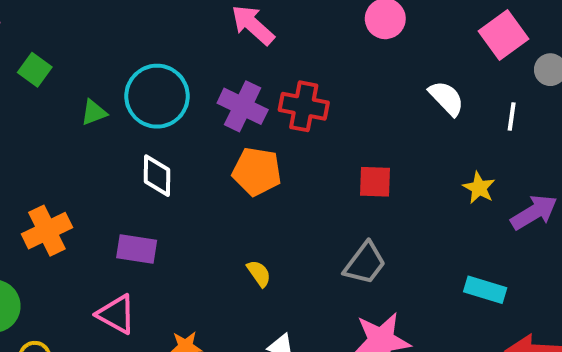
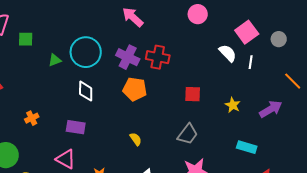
pink square: (503, 35) -> (247, 32), moved
green square: (35, 70) -> (26, 39), turned -35
white line: (512, 117) -> (251, 62), moved
yellow star: (479, 188) -> (233, 105), moved
orange cross: (47, 231) -> (32, 118), size x0.6

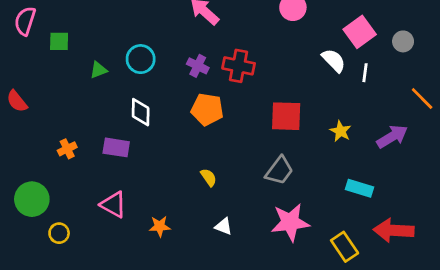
cyan circle: (86, 52) -> (141, 59), size x0.7
purple cross: (128, 57) -> (198, 66), size x0.7
red square: (193, 94) -> (286, 116), size x1.4
purple rectangle: (76, 127) -> (116, 147), moved

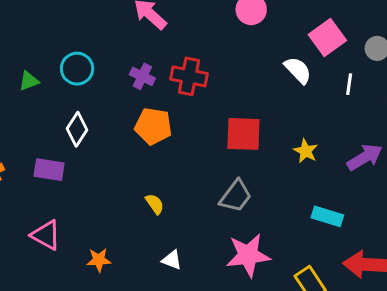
white line: (365, 73) -> (349, 84), moved
white diamond: (141, 112) -> (77, 129), turned 32

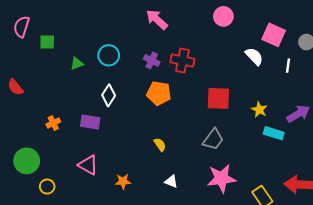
pink square: (327, 38) -> (274, 35), turned -30
cyan rectangle: (327, 216) -> (274, 133), moved

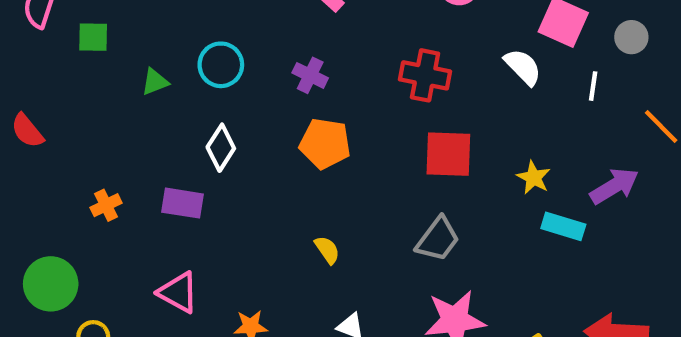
red cross: (182, 60) -> (425, 75), moved

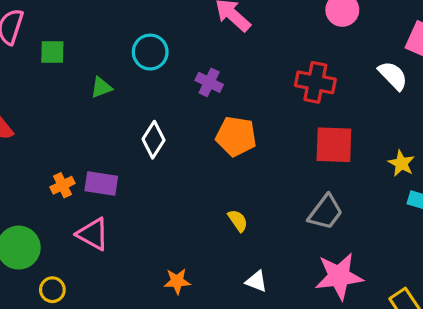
cyan circle: (221, 65) -> (150, 52), moved
purple cross: (310, 75) -> (209, 82), moved
purple rectangle: (183, 203) -> (101, 184), moved
pink triangle: (178, 292) -> (93, 234), moved

